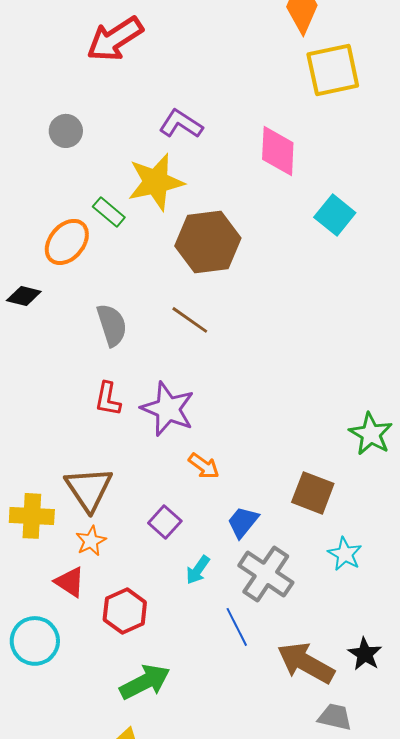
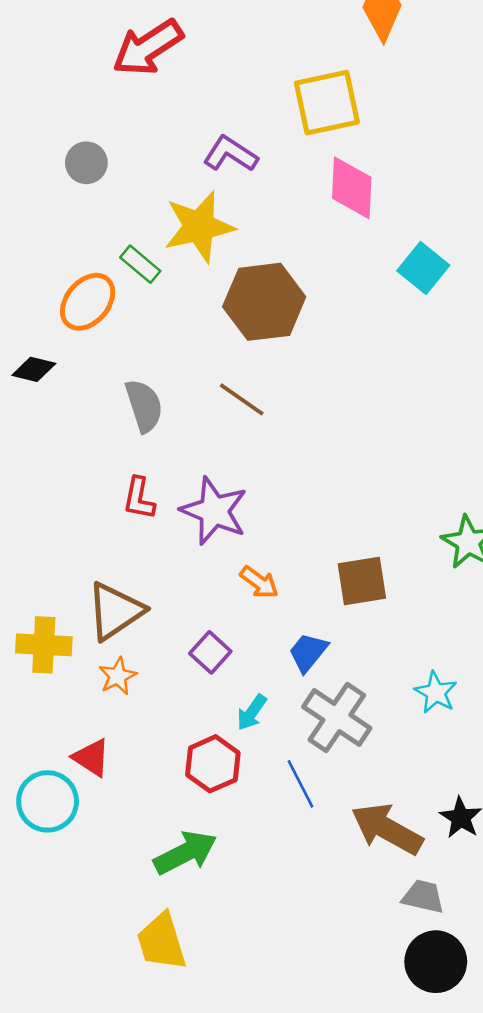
yellow square: (333, 70) -> (327, 103), moved
brown triangle: (89, 489) -> (115, 611), turned 30
brown square: (313, 493) -> (362, 581), moved, turned -30
red triangle: (70, 582) -> (91, 758), moved
red hexagon: (125, 611) -> (213, 764), moved

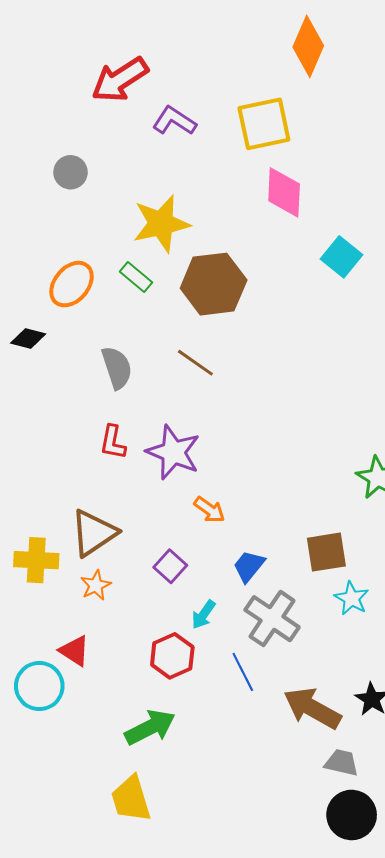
purple L-shape: (230, 154) -> (174, 121), moved
green rectangle: (140, 264) -> (136, 277), moved
brown square: (362, 581) -> (326, 552), moved

